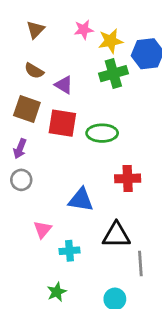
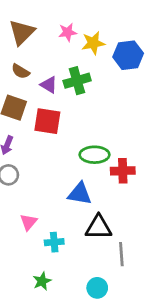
brown triangle: (35, 30) -> (22, 32), size x1.5
green cross: (113, 74) -> (77, 81), moved
green ellipse: (102, 133) -> (95, 155), moved
red cross: (128, 178) -> (123, 171), moved
blue triangle: (81, 200) -> (80, 194), moved

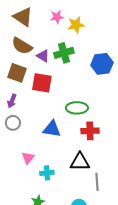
brown triangle: (22, 32) -> (23, 17), turned -40
blue hexagon: (128, 55) -> (102, 64), moved
brown semicircle: (21, 71) -> (22, 46), size x1.5
red cross: (123, 171) -> (90, 131), moved
blue triangle: (80, 194) -> (52, 129), moved

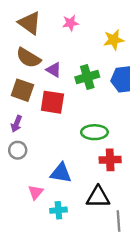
yellow star: (76, 25) -> (114, 40), moved
green cross: (64, 53) -> (87, 77), moved
blue triangle: (52, 129) -> (61, 173), moved

